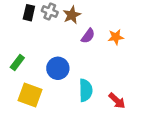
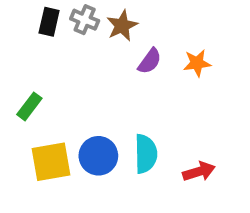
blue circle: (58, 68) -> (98, 156), moved
yellow square: (30, 95) -> (51, 162), turned -30
red arrow: (117, 101) -> (199, 172), turned -60

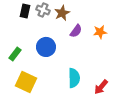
blue circle: (98, 156) -> (46, 47), moved
yellow square: (51, 162) -> (26, 82), turned 35
red arrow: (199, 172) -> (101, 87), turned 147

